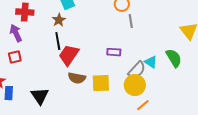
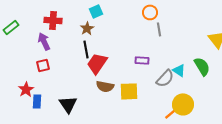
yellow circle: (135, 85) -> (183, 104), moved

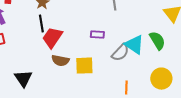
cyan triangle: (179, 70) -> (134, 45), size x1.5
yellow circle: (183, 104) -> (161, 79), moved
orange line: (171, 113) -> (126, 88), turned -48

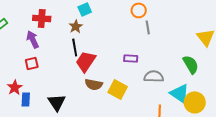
cyan triangle: (134, 45) -> (180, 93), moved
gray semicircle: (120, 53) -> (154, 76), turned -132
yellow square: (84, 66) -> (118, 89), turned 30

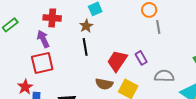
purple rectangle: (131, 58) -> (141, 58), turned 56
red trapezoid: (86, 61) -> (117, 61), moved
red square: (32, 63) -> (42, 63), size x1.6

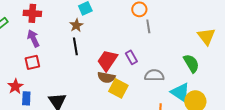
red cross: (52, 18) -> (32, 13), moved
red square: (42, 63) -> (32, 62), size x0.7
brown semicircle: (104, 84) -> (106, 77), moved

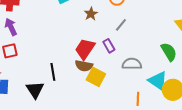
brown star: (76, 25) -> (91, 14), moved
gray line: (148, 26) -> (121, 25), moved, turned 48
black line: (75, 46) -> (53, 72), moved

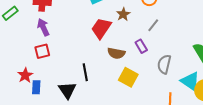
red trapezoid: (85, 49) -> (101, 28), moved
gray semicircle: (132, 64) -> (164, 64), turned -78
brown semicircle: (84, 66) -> (116, 53), moved

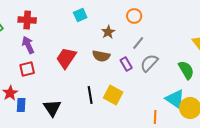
red trapezoid: (101, 28) -> (66, 58), moved
brown semicircle: (116, 53) -> (101, 56), moved
gray semicircle: (164, 64) -> (149, 63), moved, turned 30
black line: (85, 72) -> (90, 95), moved

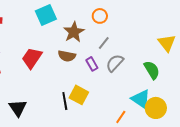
cyan square: (80, 15) -> (46, 15), size x1.5
brown star: (108, 32) -> (74, 32), size x1.5
black line: (90, 95) -> (65, 101), moved
orange line: (155, 117) -> (121, 117), turned 32

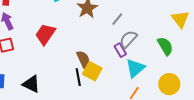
brown semicircle: (67, 56) -> (83, 59), moved, turned -126
purple rectangle: (92, 64) -> (120, 50), moved
cyan triangle: (141, 99) -> (135, 68), moved, turned 45
black triangle: (18, 108) -> (31, 84), turned -30

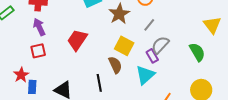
cyan triangle: (135, 68) -> (145, 75), moved
yellow square: (92, 71) -> (124, 46), moved
black line: (78, 77) -> (99, 83), moved

